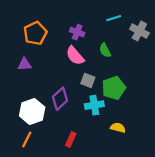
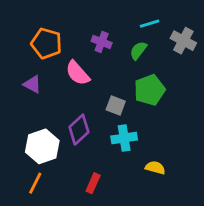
orange pentagon: (35, 33) -> (46, 43), turned -30
green semicircle: (105, 50) -> (138, 50), moved, turned 64
pink semicircle: (75, 56) -> (78, 73), moved
purple triangle: (25, 64) -> (32, 84), turned 32
green pentagon: (114, 88) -> (150, 90), moved

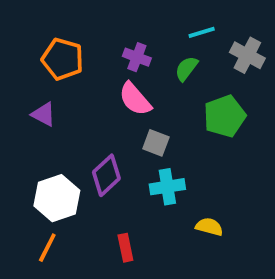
pink semicircle: (78, 73) -> (135, 99), moved
green pentagon: (150, 90) -> (225, 116), moved
red rectangle: (93, 183) -> (125, 248), turned -36

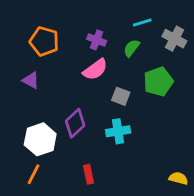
pink semicircle: (135, 99) -> (95, 70), turned -85
gray square: (156, 143) -> (121, 96), moved
yellow semicircle: (209, 227) -> (178, 178), moved

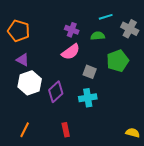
orange pentagon: (44, 41) -> (19, 31), moved
green semicircle: (131, 48) -> (98, 36), turned 48
white hexagon: (40, 139) -> (30, 83), moved

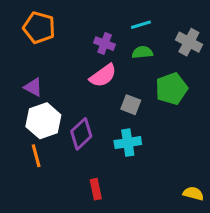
cyan line: (106, 17) -> (141, 25), moved
orange pentagon: (19, 31) -> (39, 28), moved
orange line: (25, 130) -> (36, 156), moved, turned -42

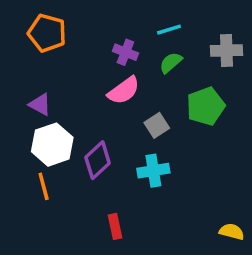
gray cross: (189, 42) -> (226, 50), turned -30
green semicircle: (142, 52) -> (171, 63), turned -36
gray square: (131, 105) -> (157, 125), turned 36

